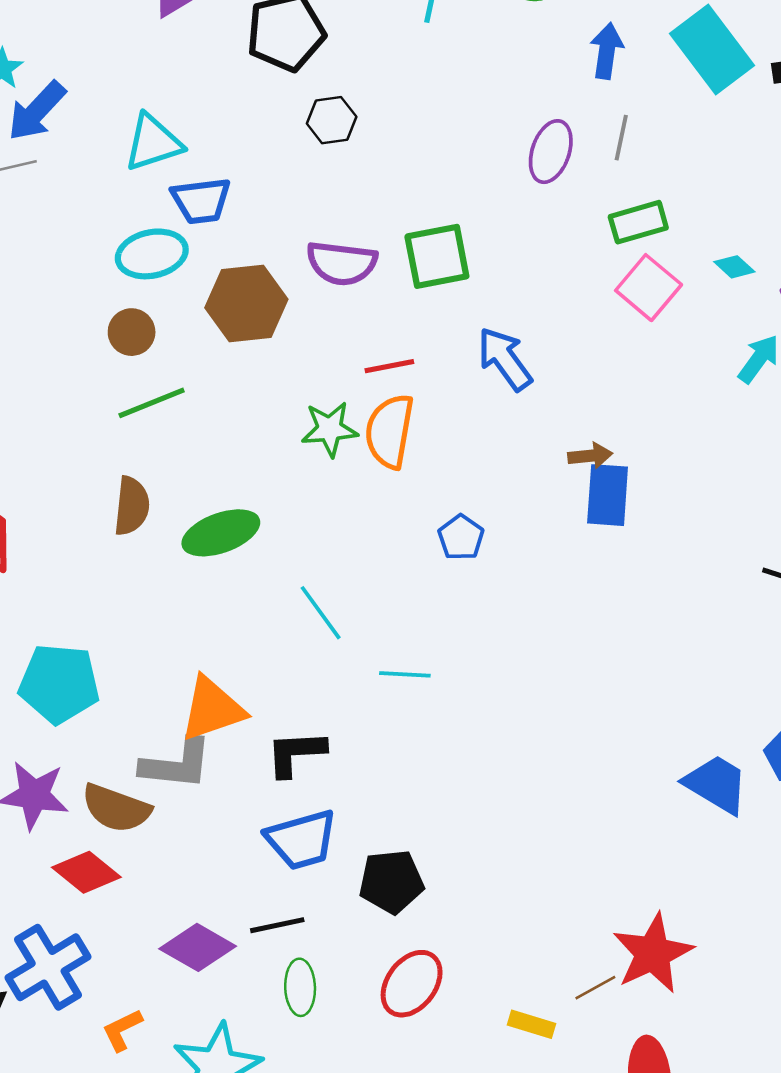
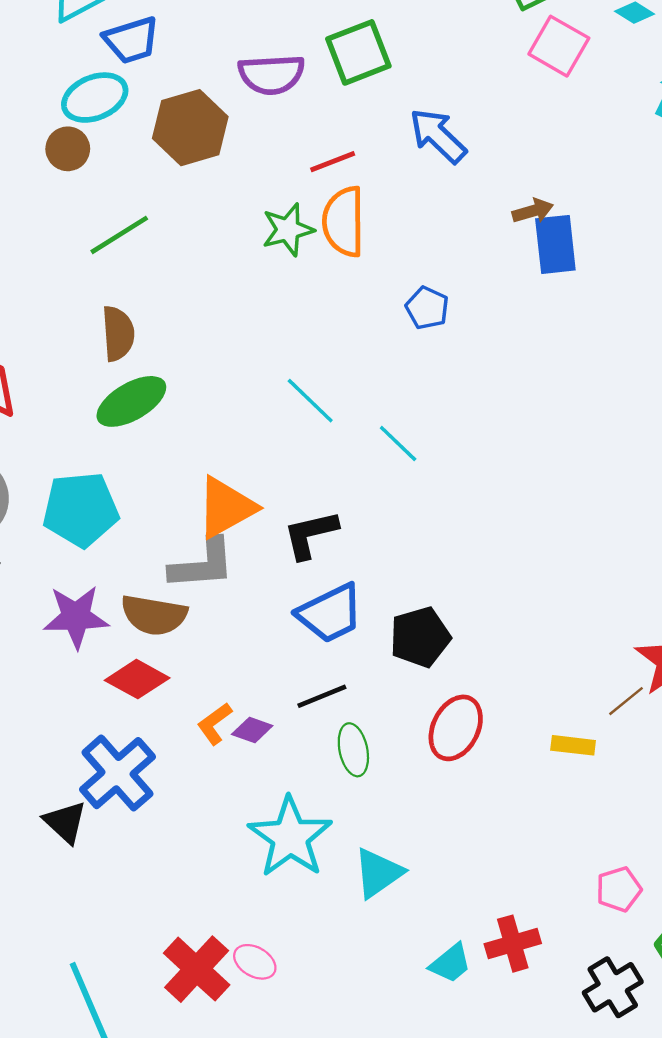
brown circle: (132, 332) -> (68, 149), moved
green ellipse: (221, 533) -> (131, 401), moved
cyan line: (405, 674) -> (398, 444), turned 51
purple diamond: (198, 947) -> (252, 730), size x0.6
orange L-shape: (122, 1030) -> (215, 724), moved

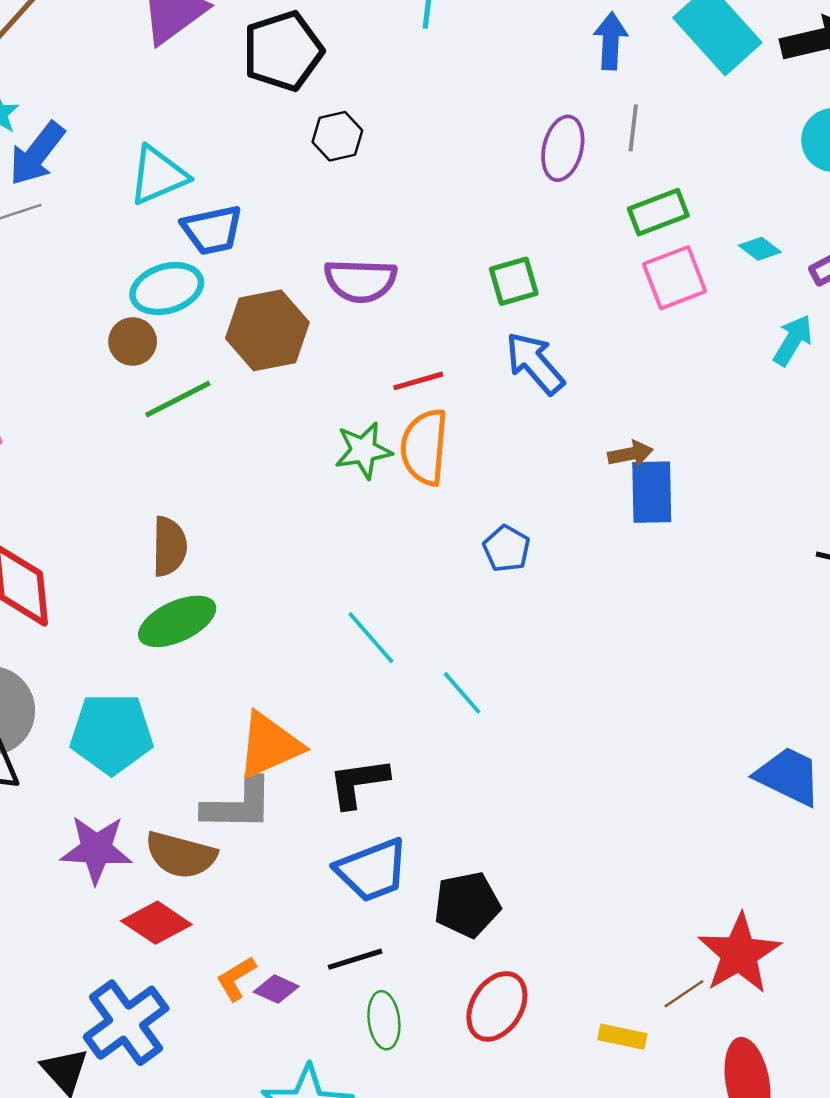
pink square: (559, 46) -> (675, 278), turned 34
green square: (358, 52) -> (514, 281), moved, size x0.7
green line: (119, 235) -> (178, 399), moved

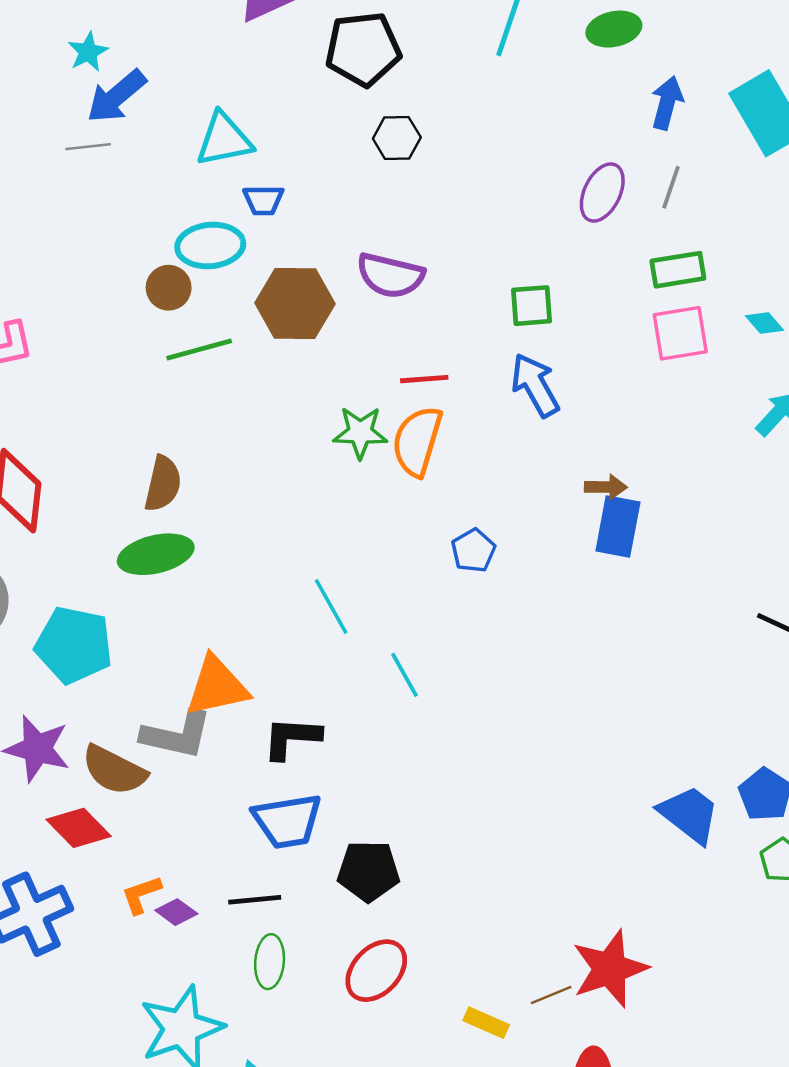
blue trapezoid: (212, 230) -> (263, 200), size x0.7

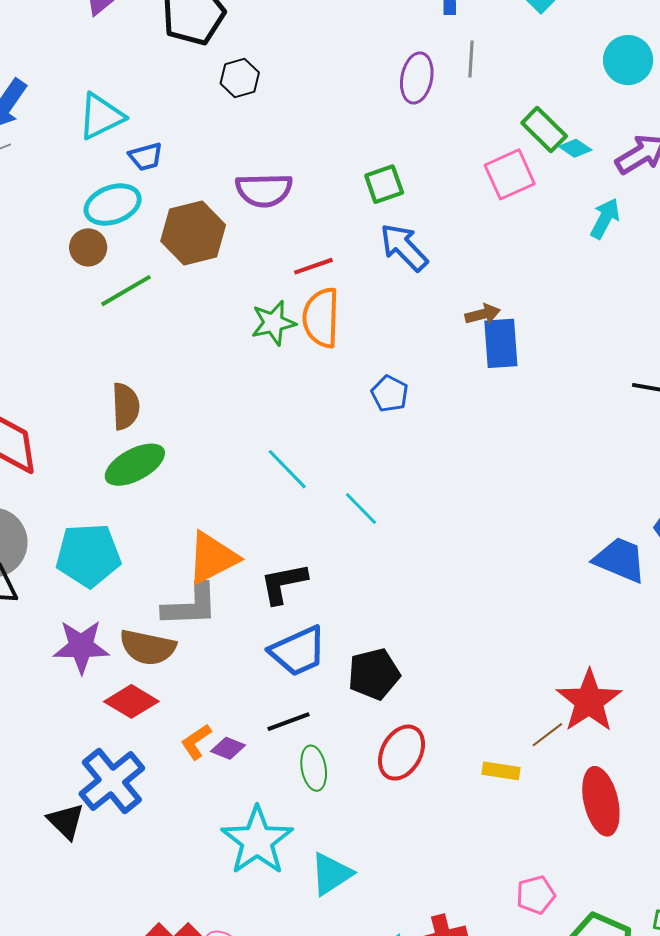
green rectangle: (678, 270) -> (544, 130), moved, turned 69

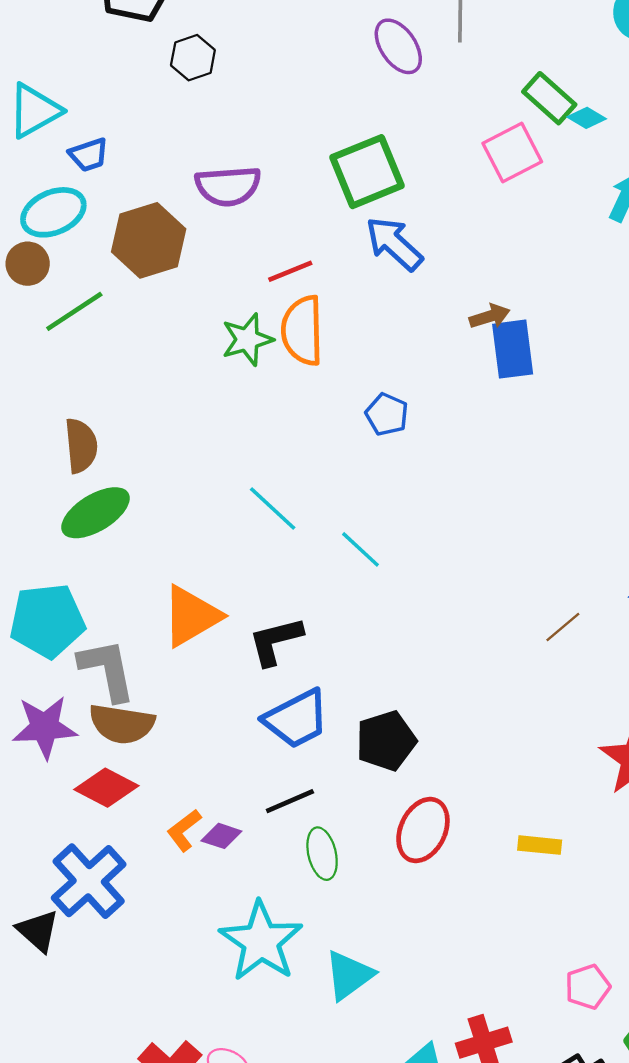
purple ellipse: (417, 78) -> (398, 46), turned -42
green square: (384, 184) -> (367, 172), size x1.6
gray L-shape: (190, 605) -> (107, 670), moved, turned -96
brown line: (547, 735) -> (563, 627), moved

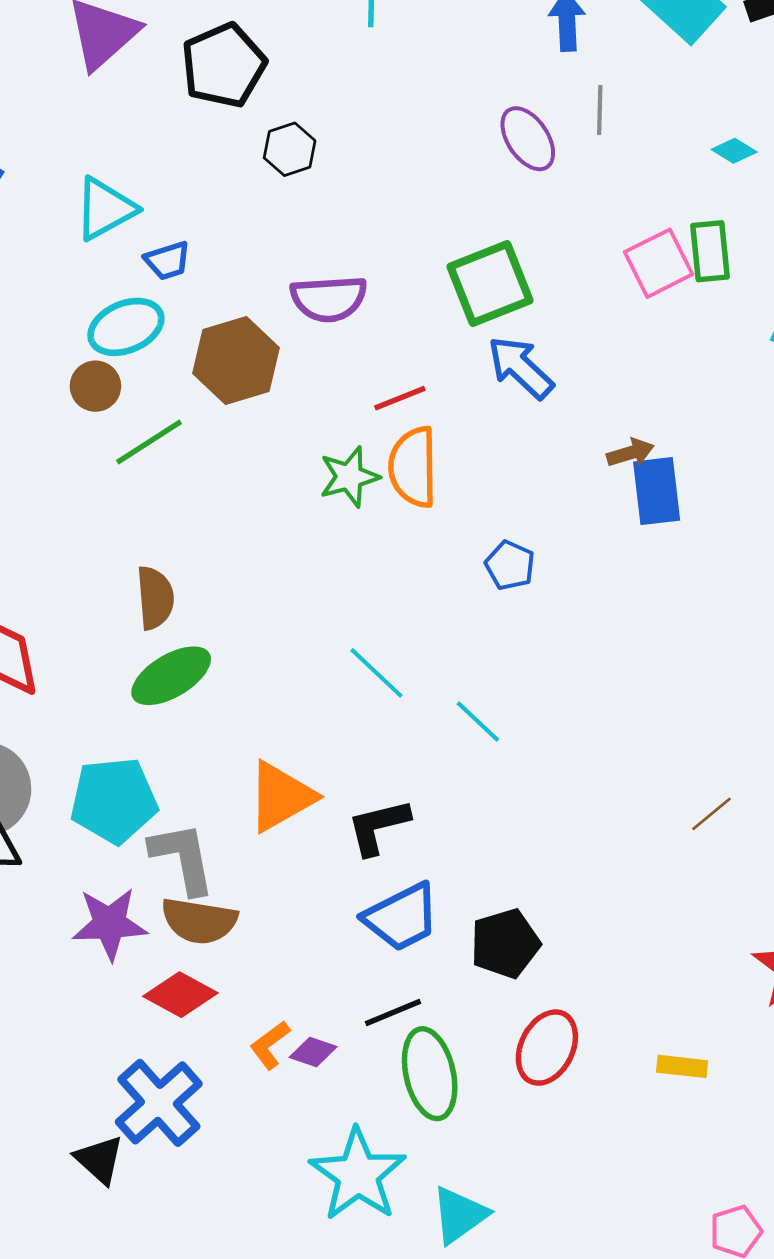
green rectangle: (549, 98) -> (710, 251), moved, turned 42
cyan diamond: (587, 118) -> (734, 151), moved
green ellipse: (322, 854) -> (430, 1074), size x1.5

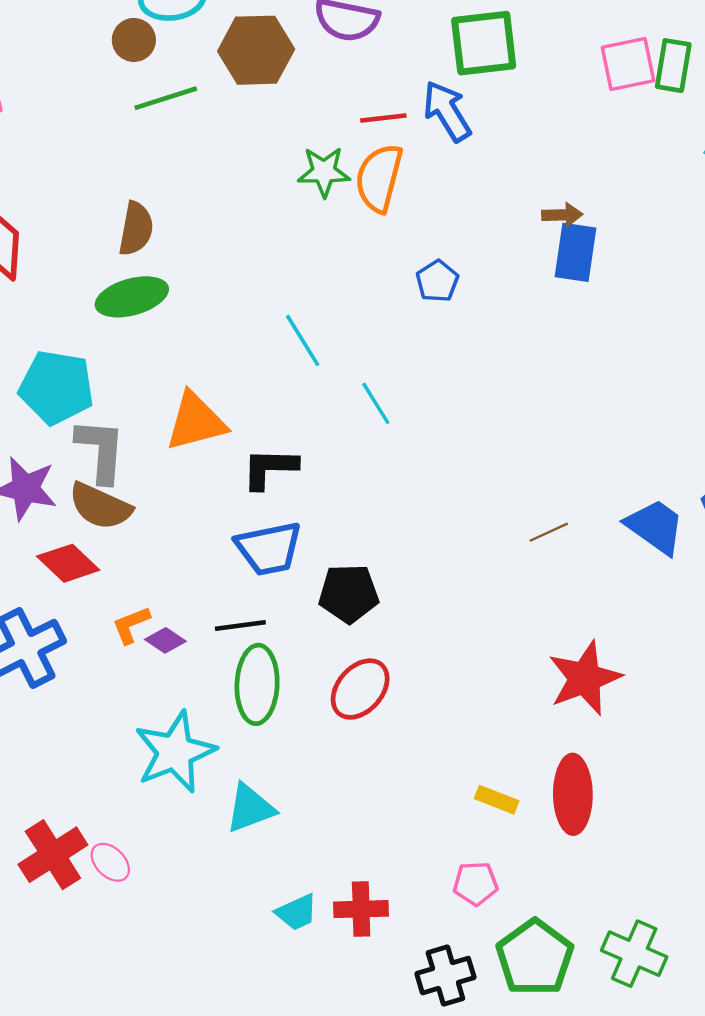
blue arrow: (521, 367) -> (447, 111), moved
yellow rectangle: (682, 1066) -> (497, 800), moved

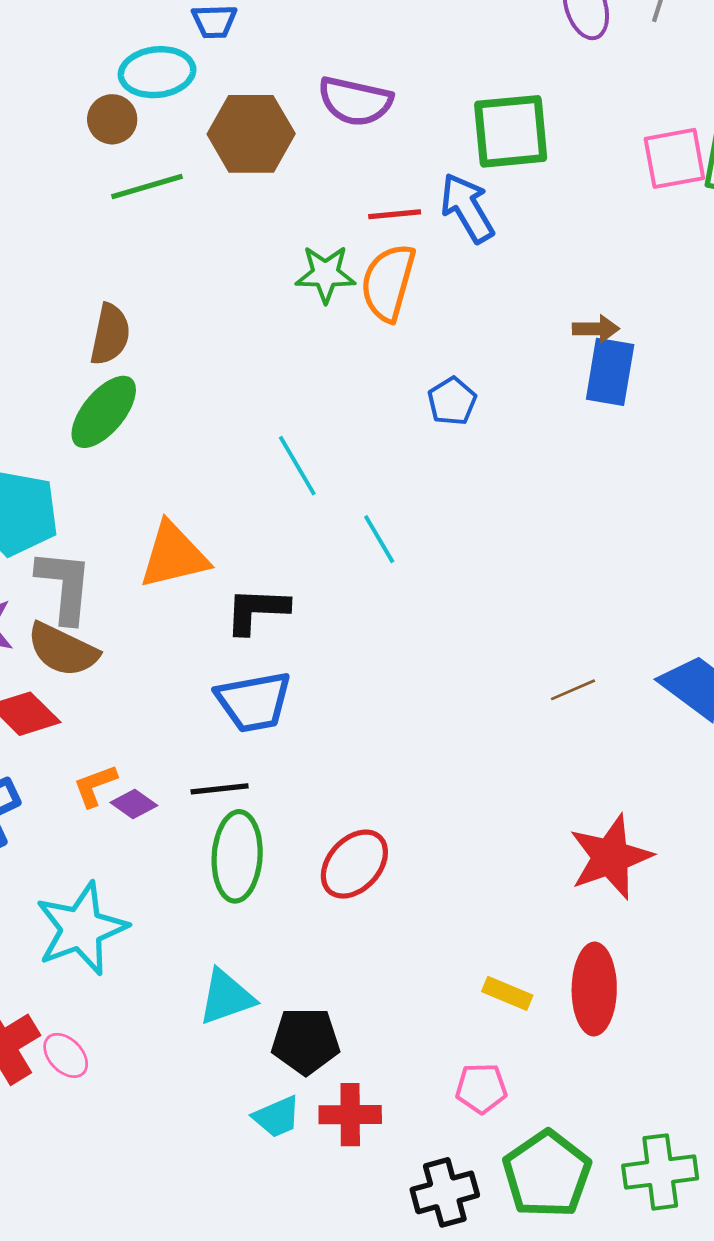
green ellipse: (132, 297) -> (104, 412), turned -36
black pentagon: (349, 593) -> (306, 1041), moved
cyan star: (175, 752) -> (81, 929), moved
green cross: (634, 954) -> (660, 1172), turned -32

